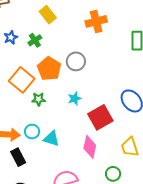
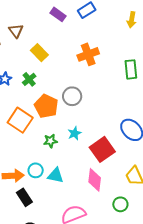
green star: (39, 99) -> (50, 141), moved

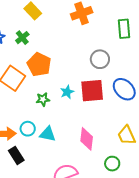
gray circle: (72, 96) -> (100, 59), moved
red square: (102, 149) -> (92, 91), moved, turned 30

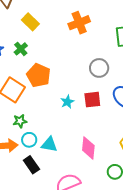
red square: (92, 91) -> (92, 100), size x0.7
green star: (43, 99) -> (20, 121), moved
black rectangle: (16, 155) -> (31, 165), moved

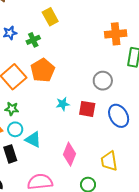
orange cross: (79, 23) -> (116, 34), moved

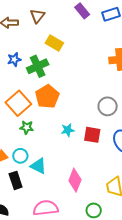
yellow rectangle: (50, 17) -> (54, 43), turned -30
green cross: (33, 40) -> (38, 66), size x1.5
green star: (12, 109) -> (27, 127), moved

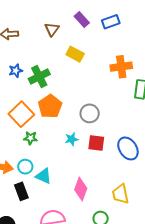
brown triangle: (37, 16) -> (52, 29), moved
yellow rectangle: (54, 43) -> (75, 54), moved
gray circle: (108, 106) -> (90, 113), moved

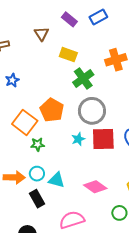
green cross: (39, 76) -> (83, 78), moved
gray circle: (90, 113) -> (92, 111), size x1.4
red square: (96, 143) -> (103, 139), size x1.4
pink diamond: (81, 189) -> (95, 187), turned -65

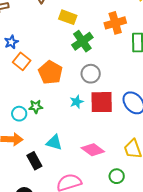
gray circle: (92, 111) -> (91, 74), size x0.7
orange square: (25, 122) -> (22, 61), moved, size x0.7
cyan circle: (37, 174) -> (19, 114), moved

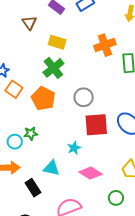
green cross: (82, 41) -> (53, 68), moved
cyan star: (77, 102) -> (74, 148), moved

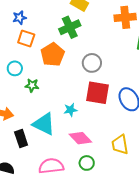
orange square: (14, 89) -> (26, 38), turned -30
cyan circle: (15, 142) -> (15, 68), moved
cyan triangle: (52, 168) -> (44, 124), size x1.4
green circle: (116, 198) -> (87, 163), moved

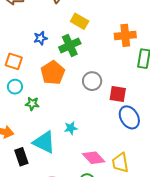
blue star: (19, 18) -> (40, 38), moved
orange square: (26, 38) -> (14, 61), moved
red square: (98, 93) -> (118, 94), moved, size x0.7
pink diamond: (80, 138) -> (94, 158), moved

